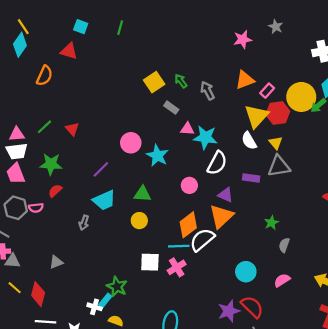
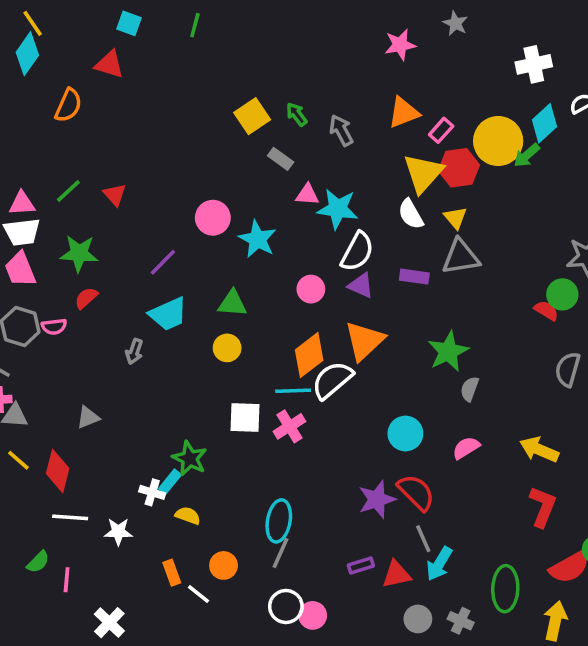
purple triangle: (226, 195) -> (361, 285), moved
green star: (271, 223) -> (448, 351), size x1.6

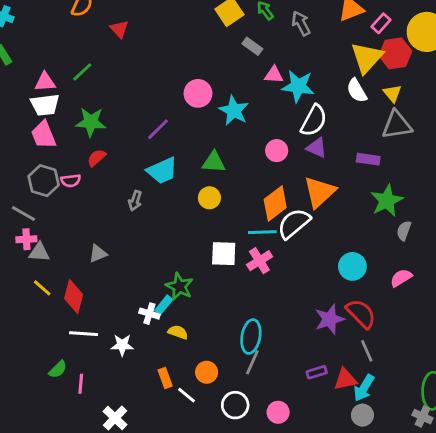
red triangle: (115, 195) -> (119, 29), moved
purple rectangle: (414, 277) -> (368, 159), moved
cyan arrow: (439, 564) -> (364, 388), moved
white circle: (286, 606) -> (235, 405), moved
gray cross: (461, 621) -> (422, 417), moved

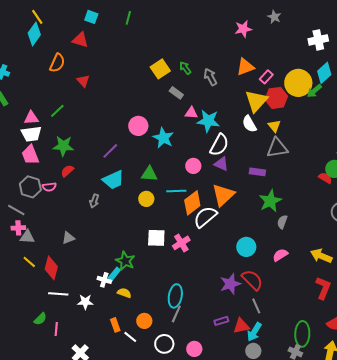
cyan line: (262, 232) -> (176, 191), moved

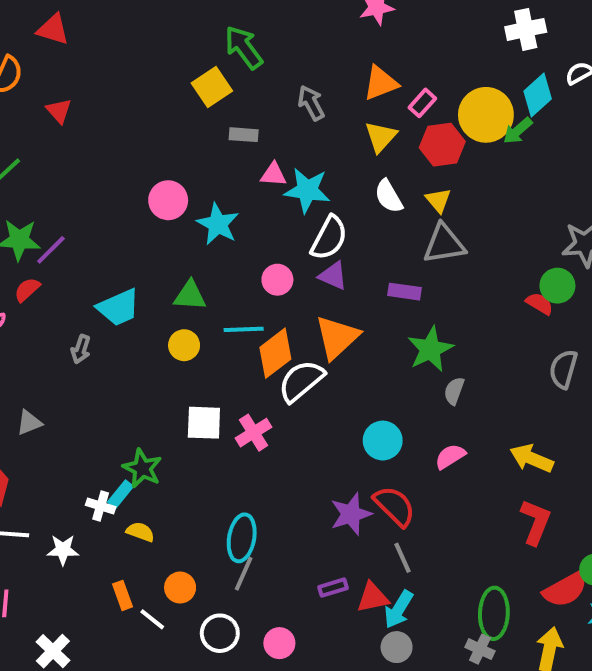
green arrow: (185, 68) -> (244, 47), moved, size x1.6
gray rectangle: (176, 93) -> (244, 135), turned -32
yellow triangle: (256, 101) -> (381, 137), moved, size x0.7
purple line: (110, 151) -> (51, 250), moved

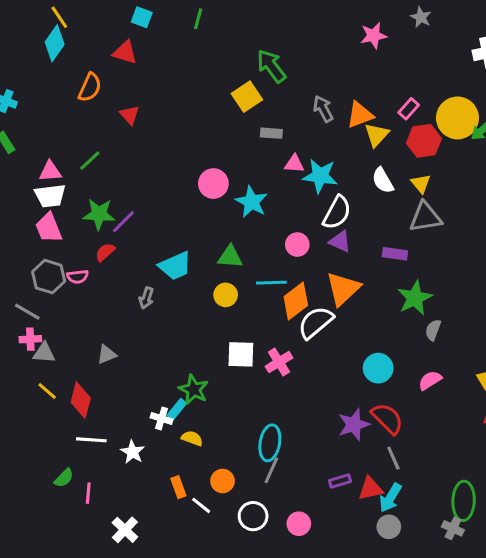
orange triangle: (381, 83) -> (360, 115), moved
white star: (63, 550) -> (133, 452), turned 30

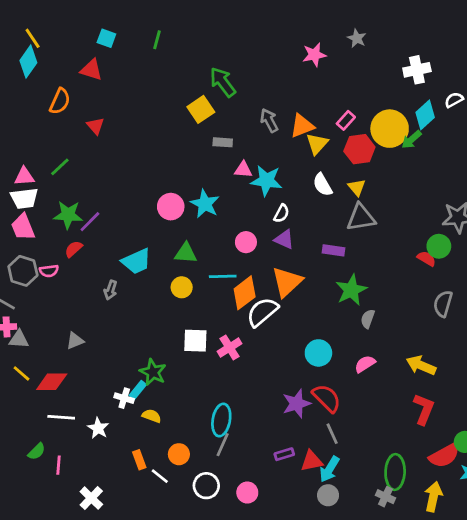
pink circle: (213, 184) -> (171, 207), moved
white semicircle: (337, 213) -> (282, 213), size x0.6
red diamond: (81, 400) -> (52, 382), turned 76

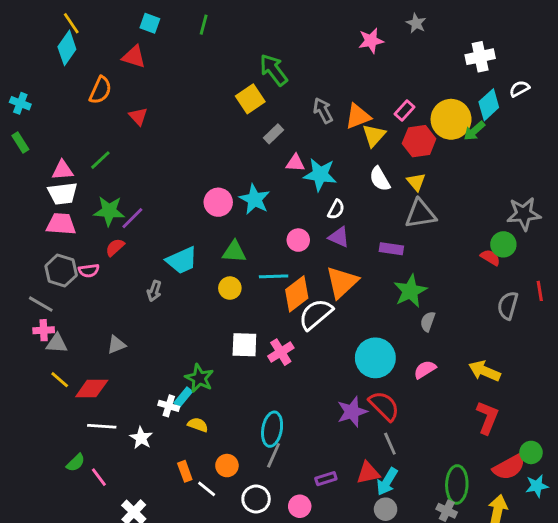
gray rectangle: (223, 142) -> (274, 134), turned -48
pink trapezoid: (23, 227) -> (61, 224), turned 116
cyan circle: (318, 353) -> (375, 358), size x1.4
purple rectangle: (284, 454) -> (326, 479), moved
pink line: (59, 465) -> (99, 477), turned -42

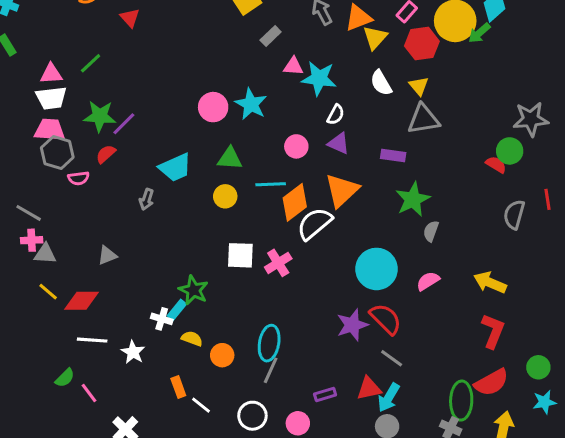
gray hexagon: (61, 271) -> (57, 152), moved
gray line: (390, 444) -> (392, 358), turned -30
orange circle: (227, 466) -> (222, 355), moved
red semicircle: (509, 467) -> (491, 382), moved

